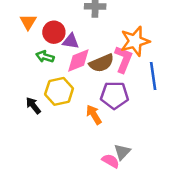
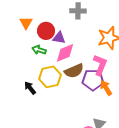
pink L-shape: (123, 59) -> (100, 65), moved
brown semicircle: (102, 63) -> (74, 71), moved
orange arrow: (94, 115) -> (106, 88), moved

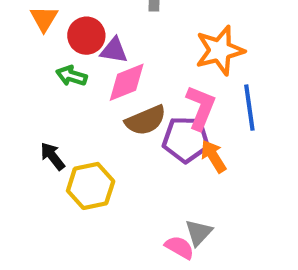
yellow hexagon: (50, 77) -> (91, 186), moved

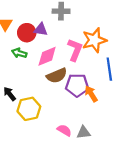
purple triangle: (114, 50) -> (41, 29), moved
pink L-shape: (201, 108) -> (75, 50), moved
gray triangle: (199, 233) -> (84, 132), turned 40
pink semicircle: (180, 247) -> (64, 130), moved

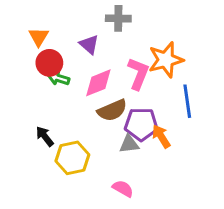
purple triangle: (41, 29) -> (89, 44), turned 32
red circle: (27, 33) -> (49, 63), moved
gray triangle: (84, 132) -> (129, 144), moved

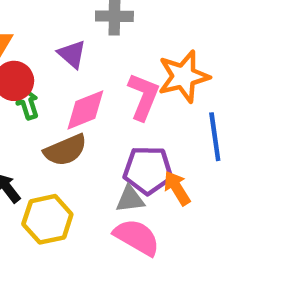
green arrow: (59, 78) -> (27, 103), turned 55
brown semicircle: (112, 110) -> (65, 150), moved
pink semicircle: (123, 189) -> (137, 237), moved, size x1.5

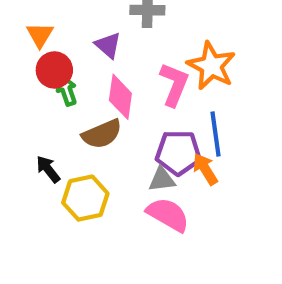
orange star: (184, 76) -> (211, 66), turned -30
pink diamond: (85, 110) -> (120, 97), turned -60
blue line: (215, 137) -> (216, 134), moved

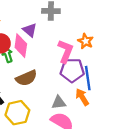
orange star: (211, 66) -> (86, 41), size x0.6
pink diamond: (120, 97) -> (21, 46), moved
purple pentagon: (178, 153) -> (72, 70), moved

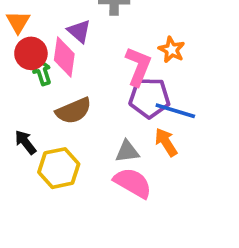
blue line: (88, 78) -> (175, 111), turned -65

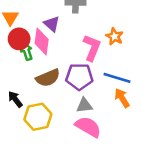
purple pentagon: (149, 98) -> (79, 77), moved
orange arrow: (166, 142) -> (122, 98), moved

